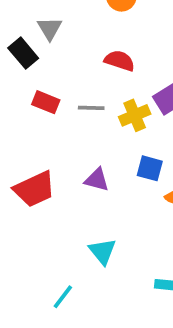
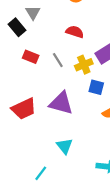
gray line: (91, 108) -> (58, 60), turned 56
blue square: (150, 168) -> (96, 87), moved
purple triangle: (97, 180) -> (61, 103), size x1.6

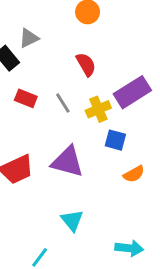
gray triangle: (33, 13) -> (29, 38), turned 35
red semicircle: (75, 32) -> (86, 64), turned 42

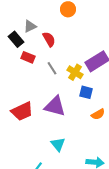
red semicircle: (86, 64) -> (49, 39), moved
red rectangle: (26, 98) -> (28, 57), moved
yellow cross: (98, 109) -> (75, 72), turned -35

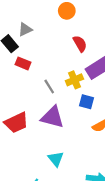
red semicircle: (49, 39) -> (80, 44), moved
gray line: (52, 68) -> (49, 86), moved
yellow cross: (75, 72) -> (74, 80), turned 35

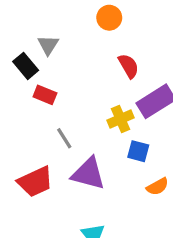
gray triangle: (25, 29) -> (48, 45), turned -32
gray line: (49, 86) -> (64, 138), moved

